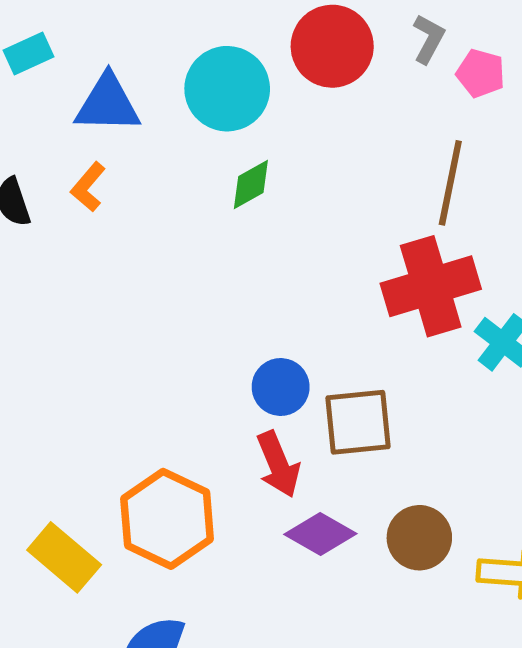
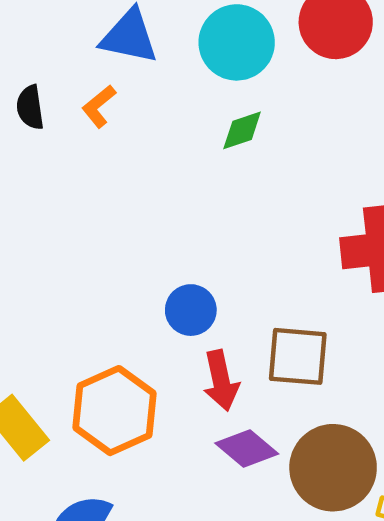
blue circle: (281, 387) -> (191, 310), moved
brown circle: (419, 538) -> (333, 468), size x1.5

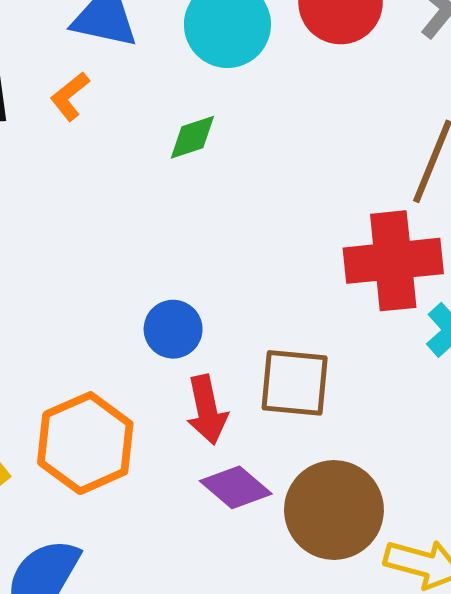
green diamond: (242, 130) -> (192, 137), moved

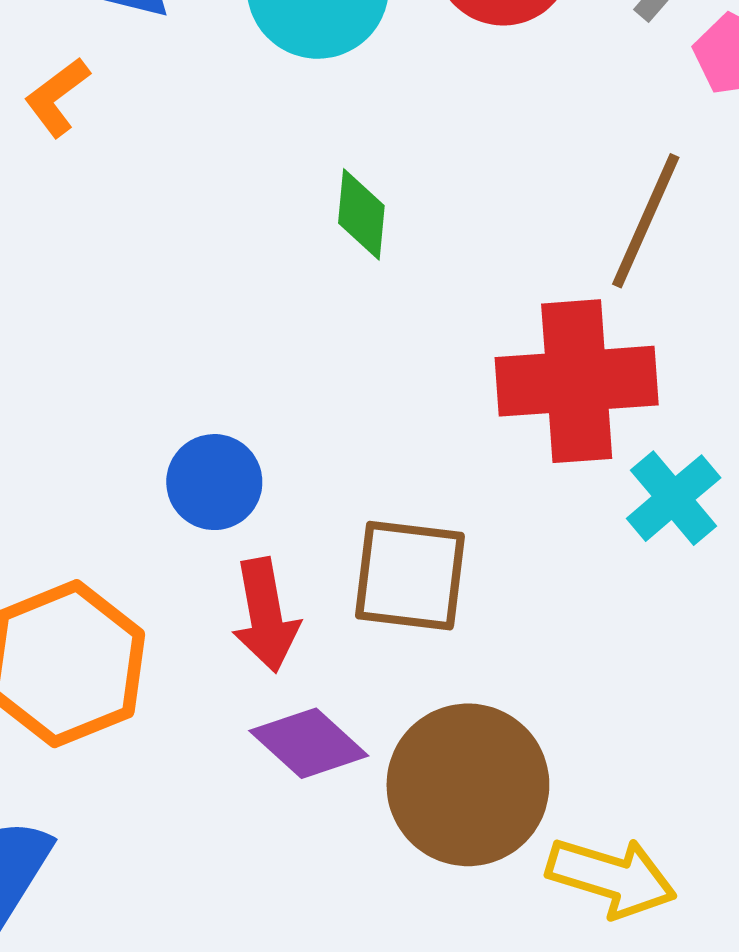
green diamond: (192, 137) -> (361, 214), moved, turned -68

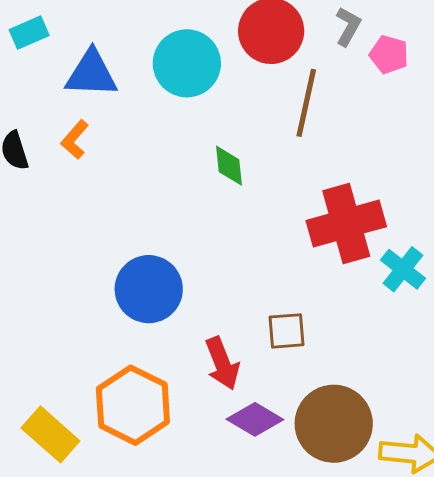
brown line: (646, 221) -> (306, 103), moved
blue circle: (214, 482) -> (149, 289), moved, size x1.5
brown square: (410, 576) -> (286, 331), size x0.7

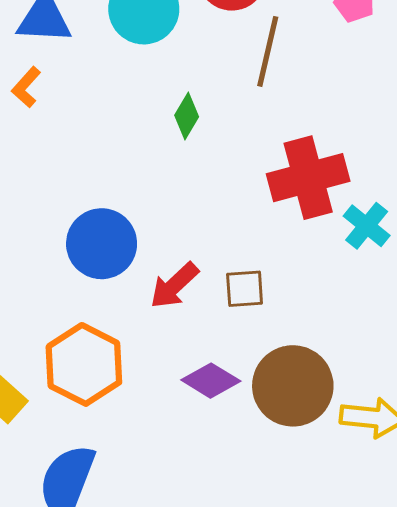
green diamond: (229, 166) -> (187, 116), turned 36
red arrow: (222, 363) -> (174, 285), moved, turned 68

